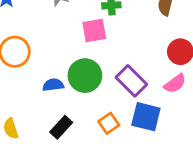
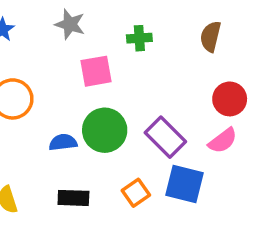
pink square: (94, 31) -> (96, 71), moved
black rectangle: (61, 127) -> (73, 198), turned 50

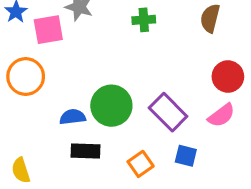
pink square: (96, 71) -> (48, 30), moved
blue square: (185, 184) -> (186, 156), size x0.6
black rectangle: (73, 198) -> (86, 151), moved

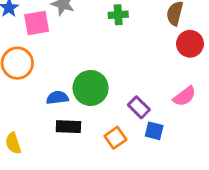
red circle: (228, 77) -> (190, 44), moved
purple rectangle: (168, 112) -> (139, 107), moved, size x0.7

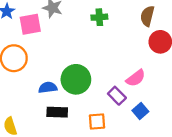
pink semicircle: (184, 96) -> (136, 78), moved
blue square: (154, 131) -> (140, 111), moved, turned 35
orange square: (115, 138) -> (97, 122), turned 30

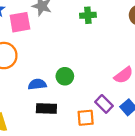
green circle: (76, 79) -> (65, 76), size x0.6
purple rectangle: (117, 96) -> (104, 104), moved

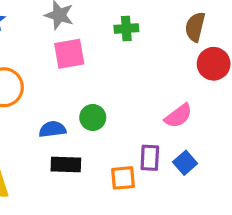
pink square: (20, 22) -> (69, 54), moved
purple rectangle: (104, 104) -> (150, 158), turned 48

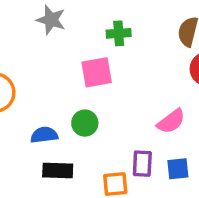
pink square: (69, 54) -> (97, 72), moved
blue square: (185, 163) -> (178, 169), turned 35

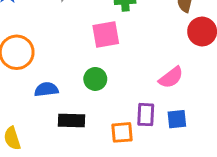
blue semicircle: (44, 135) -> (46, 89), moved

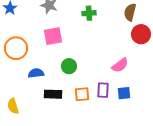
pink square: (106, 34) -> (53, 36), moved
orange square: (122, 132) -> (82, 94), moved

